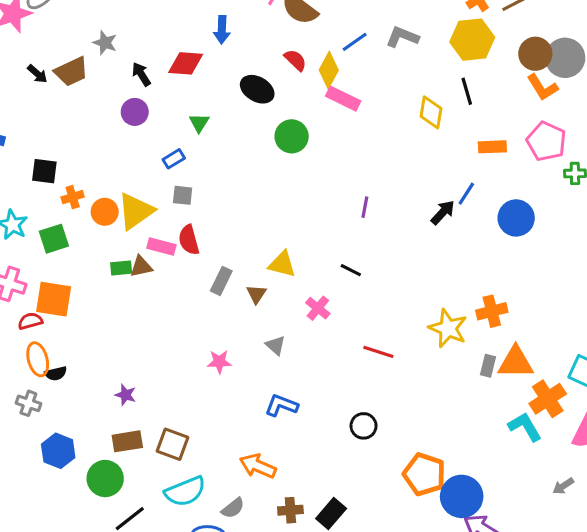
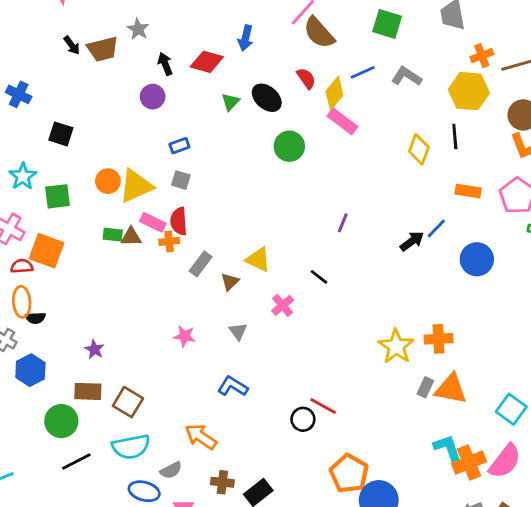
green triangle: (199, 123) -> (230, 102), moved
orange cross: (73, 197) -> (169, 241), moved
red line: (378, 352) -> (323, 406), moved
orange cross: (548, 399) -> (469, 463), moved
blue hexagon: (58, 451) -> (30, 370), moved

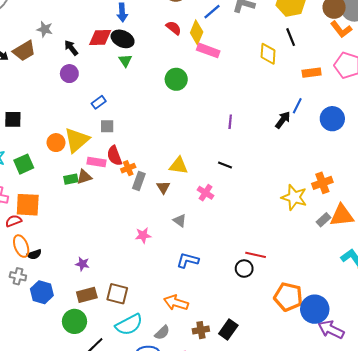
black ellipse: (267, 98) -> (123, 39), moved
orange cross: (169, 241) -> (128, 168), moved
gray rectangle: (425, 387) -> (323, 220), turned 40

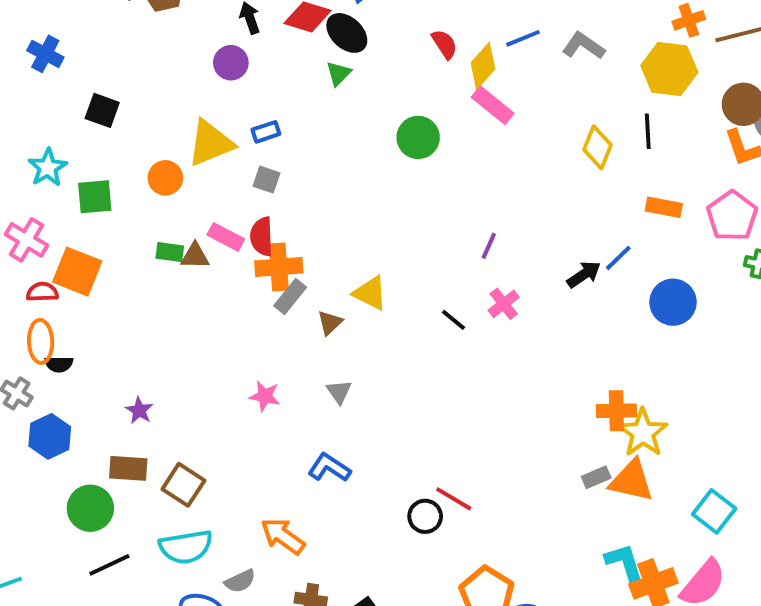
yellow triangle: (77, 140) -> (210, 143), moved
orange cross: (128, 168) -> (279, 267), size x1.6
pink cross: (206, 193) -> (504, 304), moved
yellow star: (294, 197) -> (643, 433), moved

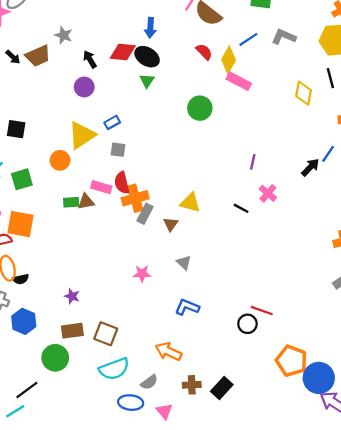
black line: (109, 565) -> (27, 390), moved

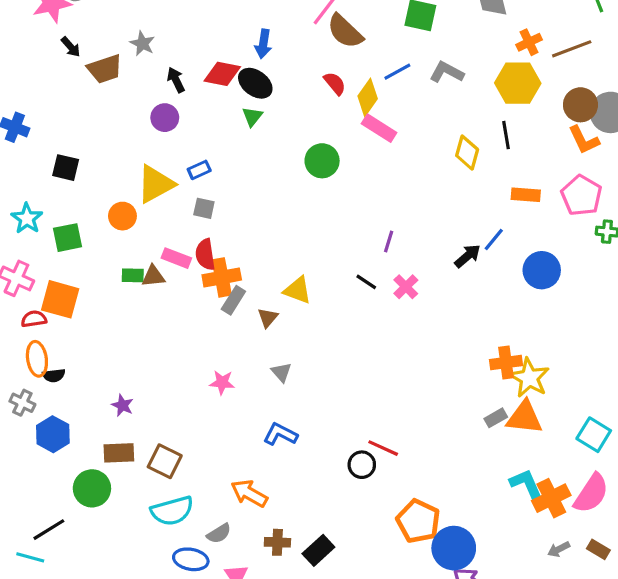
black arrow: (13, 57) -> (71, 47), moved
black line: (241, 208) -> (366, 282), moved
cyan line: (15, 411) -> (30, 557), turned 42

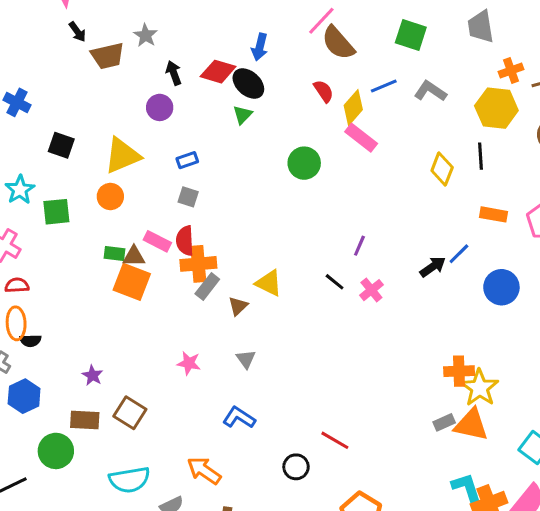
yellow triangle: (156, 184) -> (122, 156), moved
orange square: (60, 299) -> (132, 282), moved
brown square: (165, 461) -> (130, 413), moved
black circle: (362, 465) -> (296, 467), moved

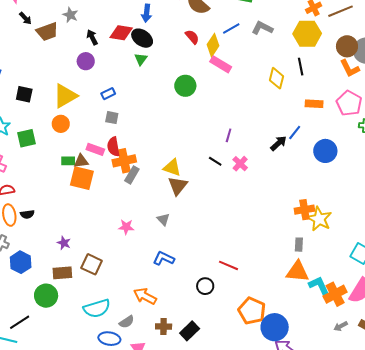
brown triangle: (238, 306) -> (178, 186), moved, size x1.5
black semicircle: (30, 341) -> (27, 214), moved
gray rectangle: (444, 422) -> (299, 245), turned -56
orange triangle: (471, 425) -> (297, 272), moved

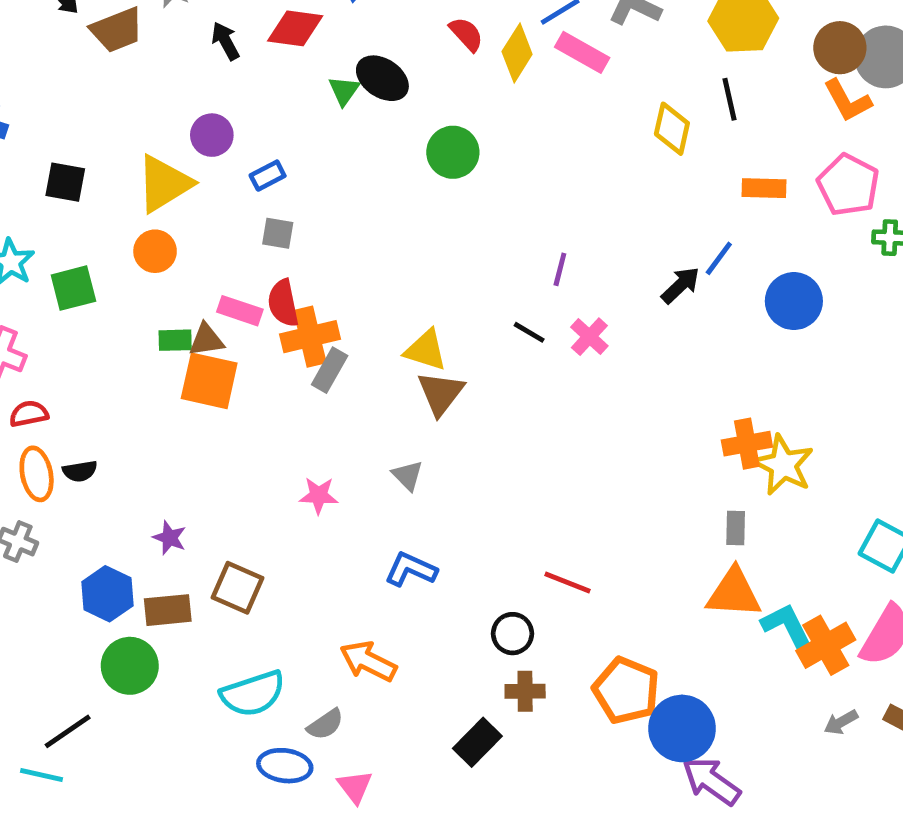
black ellipse: (142, 38) -> (382, 78), moved
purple circle: (86, 61) -> (212, 135), moved
pink rectangle: (221, 64) -> (582, 52), moved
blue hexagon: (21, 262) -> (107, 594), moved
brown cross: (164, 326) -> (525, 691), moved

